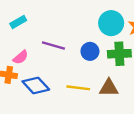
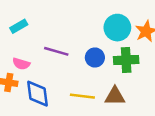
pink semicircle: (21, 57) -> (21, 64), turned 56
blue diamond: (36, 85) -> (37, 94), turned 36

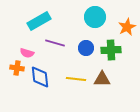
cyan rectangle: (19, 26) -> (39, 21), moved, size x1.6
cyan circle: (117, 28) -> (95, 17), moved

